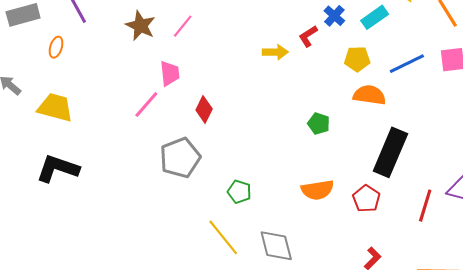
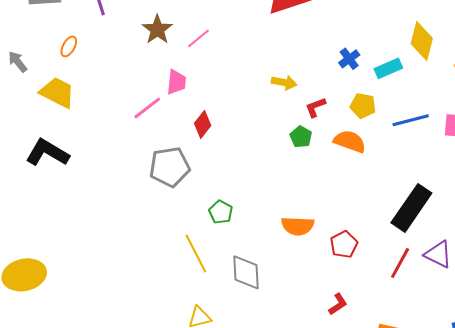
red L-shape: (308, 36) -> (315, 107), moved
orange ellipse: (56, 47) -> (69, 46), moved
orange semicircle: (369, 95) -> (350, 141), moved
green pentagon: (319, 124) -> (301, 137), moved
black rectangle: (390, 152) -> (411, 208), moved

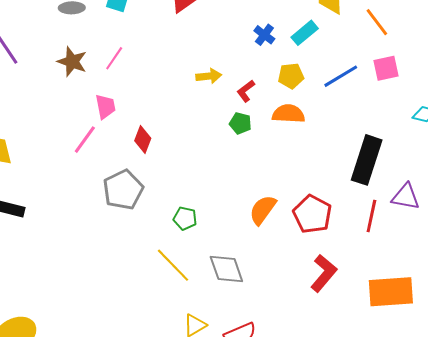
orange semicircle: (298, 226) -> (263, 210), turned 140
red pentagon: (344, 244) -> (312, 214), size x1.4
red L-shape: (338, 304) -> (324, 273), size x1.6

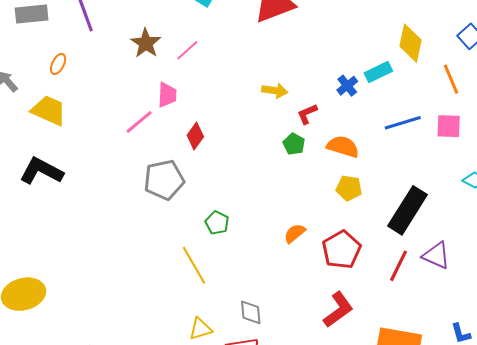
blue cross: (264, 35) -> (347, 86), moved
yellow pentagon: (291, 76) -> (349, 188), moved
orange semicircle: (263, 210) -> (295, 233), size x0.7
gray diamond: (226, 269) -> (251, 312), moved, size x0.7

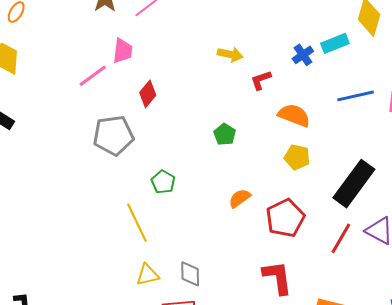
green pentagon: (294, 144) -> (225, 134), moved
red L-shape: (338, 310) -> (278, 278), turned -66
yellow triangle: (200, 329) -> (148, 275), moved

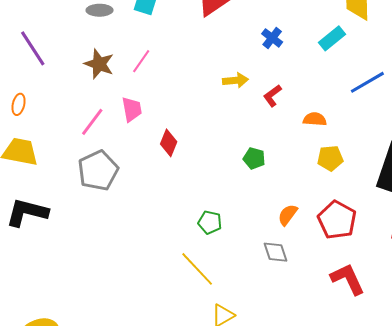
blue cross: (303, 55) -> (272, 38), moved
pink line: (93, 76) -> (92, 122), moved
orange semicircle: (294, 115) -> (315, 119), size x0.7
gray pentagon: (113, 135) -> (98, 171), moved
gray diamond: (190, 274) -> (275, 252), moved

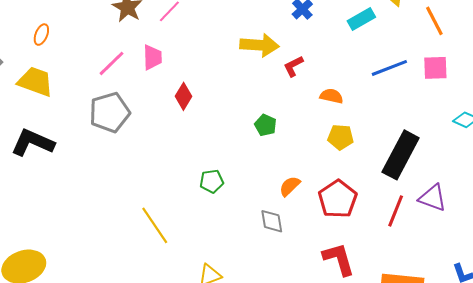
yellow arrow: (235, 80) -> (259, 45), size x1.5
green pentagon: (210, 222) -> (212, 181), turned -30
yellow line: (197, 269) -> (155, 225), moved

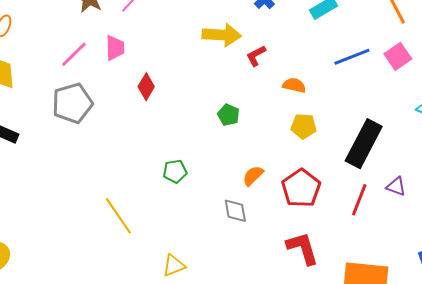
pink square: (435, 68) -> (398, 56), turned -32
purple triangle: (433, 198) -> (396, 186), size x0.7

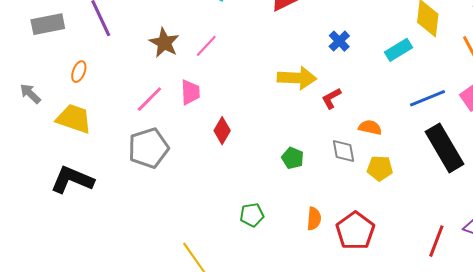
green pentagon: (228, 115) -> (293, 158), moved
black rectangle: (364, 144) -> (444, 148), moved, turned -57
orange semicircle: (253, 176) -> (314, 219), moved, turned 140
red pentagon: (301, 188) -> (355, 231), moved
gray diamond: (235, 211) -> (344, 151), moved

